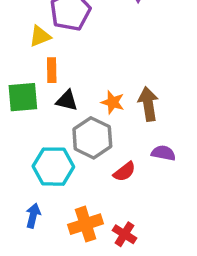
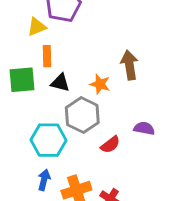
brown arrow: (148, 104) -> (129, 65), moved
blue arrow: (33, 216) -> (44, 180), moved

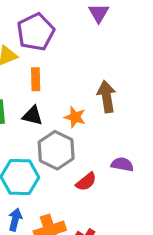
orange rectangle: (47, 56) -> (36, 79), moved

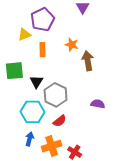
black triangle: (32, 116) -> (36, 82), moved, turned 48
orange star: (75, 117) -> (72, 45), moved
red semicircle: (86, 182) -> (60, 121), moved

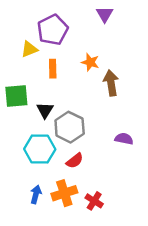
blue arrow: (29, 139) -> (36, 194), moved

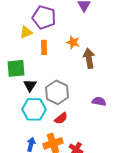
purple pentagon: (53, 30) -> (44, 17), turned -30
black triangle: (45, 110) -> (30, 85), moved

